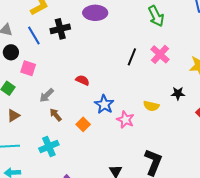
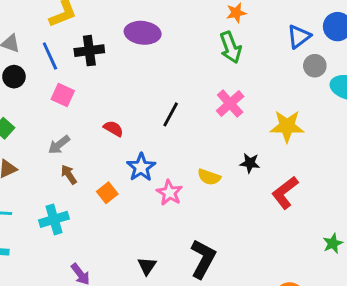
black line: (132, 57) -> (171, 114), moved
pink square: (28, 68) -> (63, 95), moved

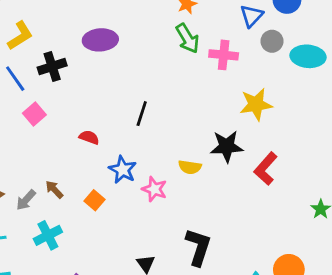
pink square: (63, 95) -> (34, 114), turned 35
pink cross: (230, 104) -> (224, 55), moved, turned -32
gray arrow: (59, 145) -> (26, 200), moved
black star: (250, 163) -> (227, 146), size x1.6

